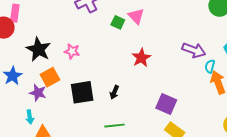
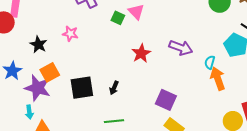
black star: (38, 49) -> (38, 44), size x0.7
purple arrow: (194, 50) -> (181, 48), moved
pink star: (72, 51) -> (70, 34), moved
purple star: (38, 93) -> (38, 88), size x1.5

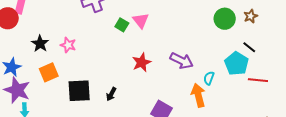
pink star: (70, 34) -> (68, 45), moved
orange arrow: (218, 79) -> (198, 95), moved
purple star: (38, 88) -> (17, 90), moved

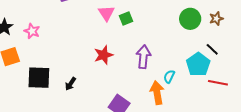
green square: (122, 25) -> (126, 18), moved, turned 32
purple arrow: (182, 61) -> (143, 57), turned -115

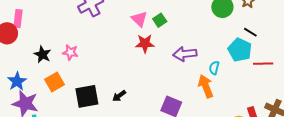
red star: (104, 55) -> (145, 44), moved, turned 30
purple arrow: (143, 57) -> (185, 54), turned -90
black arrow: (70, 84) -> (119, 96), turned 32

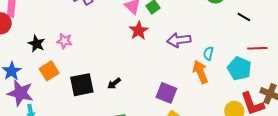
red star: (145, 44) -> (139, 31), turned -30
cyan pentagon: (240, 50) -> (239, 69), moved

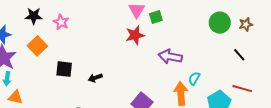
black star: (36, 44) -> (34, 16), turned 30
orange square: (49, 71) -> (37, 46), turned -30
black square: (82, 85) -> (64, 69), size x0.7

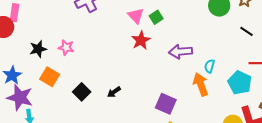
black square: (64, 69) -> (82, 92), turned -36

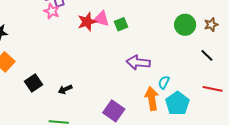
pink triangle: (136, 16) -> (101, 19), turned -42
red star: (141, 40) -> (87, 22), moved
pink star: (66, 47) -> (52, 11), moved
cyan pentagon: (240, 83) -> (177, 103), moved

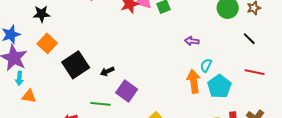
purple arrow: (138, 62) -> (192, 41), moved, size x0.6
black square: (33, 83) -> (76, 65), size x1.5
purple square: (114, 111) -> (127, 91), moved

